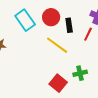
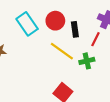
green cross: (80, 73) -> (87, 61), moved

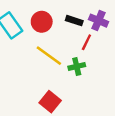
black rectangle: (75, 29) -> (74, 21), moved, turned -64

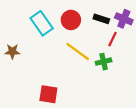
red square: (50, 102) -> (48, 94), moved, turned -30

